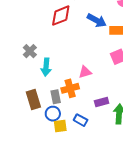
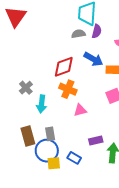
red diamond: (61, 16) -> (64, 67), moved
orange cross: (70, 88) -> (68, 89), moved, turned 36
blue circle: (53, 114) -> (47, 151), size x1.5

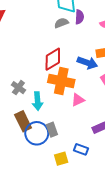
blue arrow: (93, 59) -> (87, 63), moved
orange cross: (68, 89) -> (61, 81), size x1.4
brown rectangle: (28, 136) -> (23, 121), moved
blue circle: (47, 151) -> (37, 133), moved

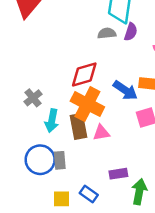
brown rectangle: (23, 121) -> (79, 126), moved

